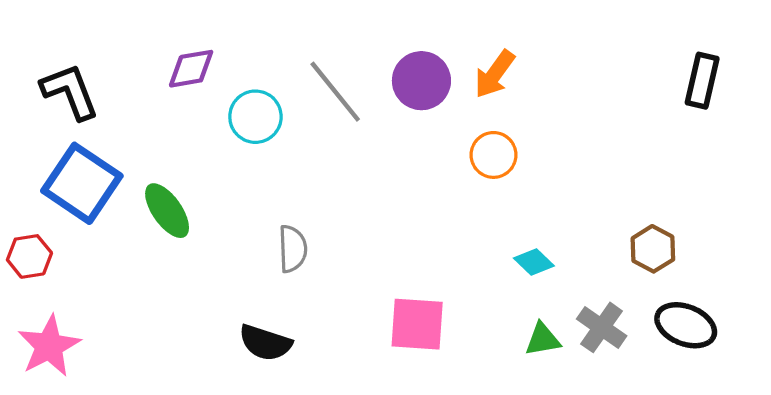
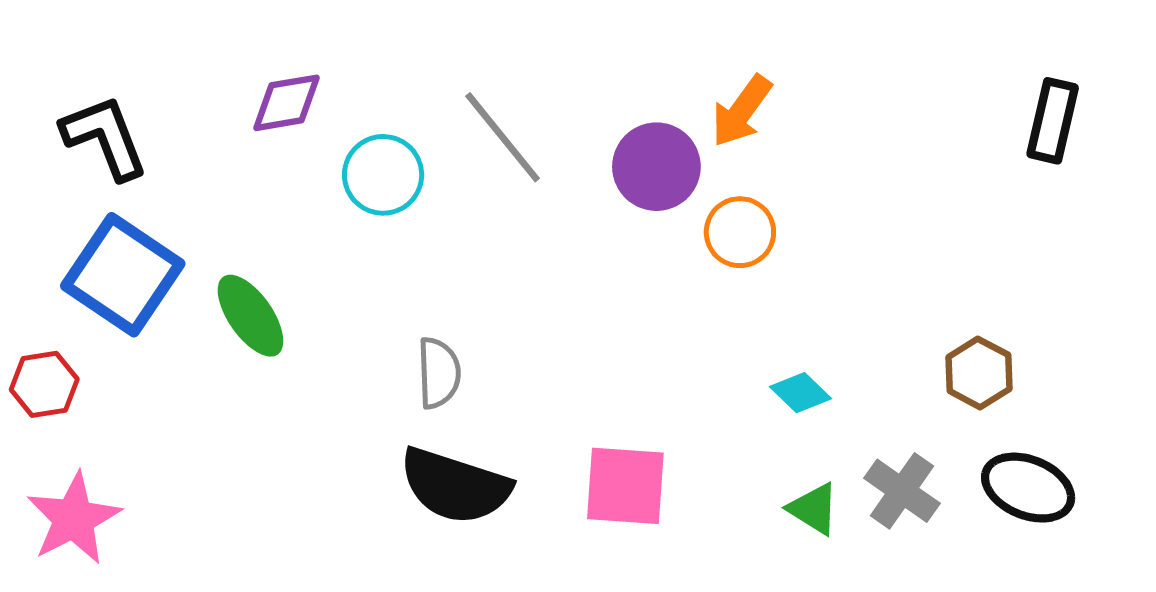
purple circle: (421, 81) -> (656, 167), moved
green triangle: (543, 339) -> (814, 509), turned 42
black semicircle: (265, 343) -> (455, 486), moved, size x1.4

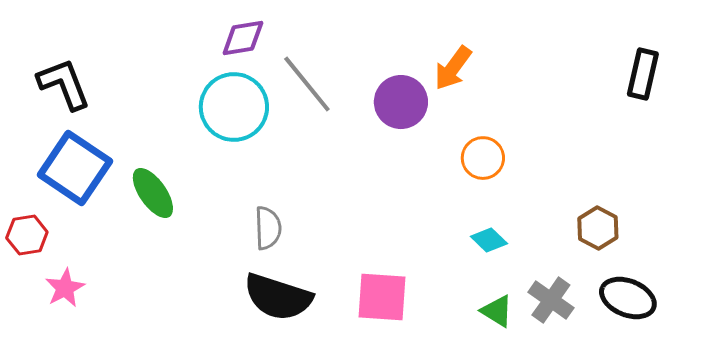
purple diamond: (286, 103) -> (243, 38), moved
cyan circle: (383, 175) -> (234, 107), size x1.4
orange circle: (740, 232) -> (483, 158), moved
pink star: (74, 519) -> (65, 288), moved, size x0.7

